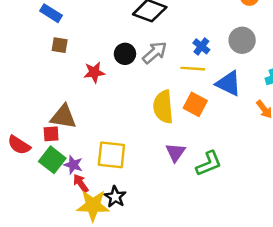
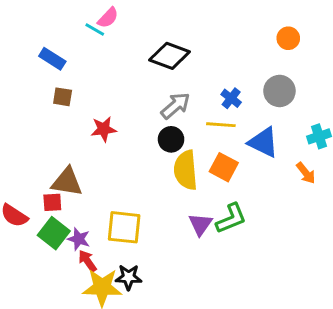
black circle: (125, 54) -> (171, 139), moved
green L-shape: (209, 164) -> (231, 218), moved
black star: (115, 197) -> (129, 277), turned -30

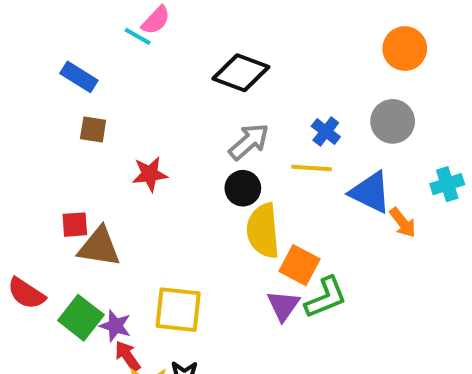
orange circle: (288, 38) -> (405, 49), size x1.4
orange square: (224, 167) -> (300, 265), moved
orange arrow: (306, 173) -> (403, 223), moved
red square: (52, 202) -> (75, 225), moved

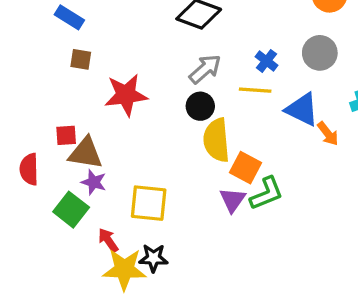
red star: (150, 174) -> (126, 95), size x1.5
red semicircle: (26, 293) -> (29, 169), moved, turned 56
purple star: (115, 326) -> (94, 182), moved

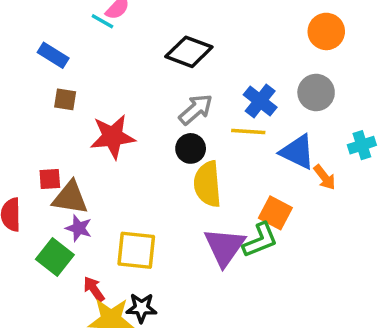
blue cross: (266, 61) -> (260, 101), size x1.4
orange square: (245, 168) -> (275, 213), moved
purple triangle: (233, 200) -> (225, 247), size x1.5

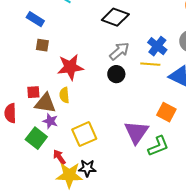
yellow semicircle: (208, 184) -> (64, 95), moved, size x0.6
green L-shape: (260, 240) -> (158, 146), moved
yellow square: (136, 250) -> (84, 134), turned -30

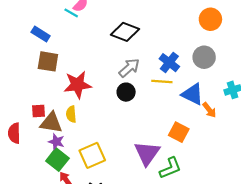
brown square: (42, 45) -> (48, 61), size x1.5
green square: (36, 138) -> (57, 160), moved

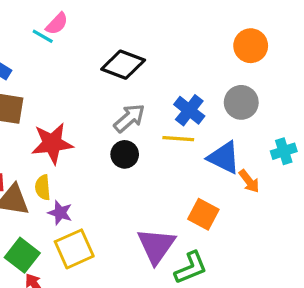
purple star: (56, 142) -> (60, 213), moved

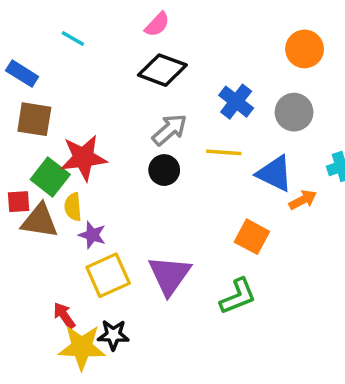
pink semicircle: (57, 24) -> (157, 24), moved
blue cross: (189, 110) -> (236, 102), moved
orange arrow: (249, 181) -> (303, 200), turned -80
purple triangle: (156, 246) -> (169, 275), moved
green square: (22, 255) -> (50, 177), moved

